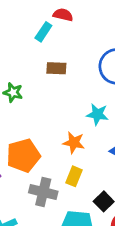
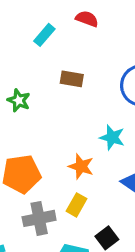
cyan rectangle: (43, 32) -> (44, 35), moved
gray cross: (43, 192) -> (39, 218), turned -32

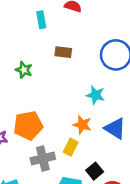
cyan rectangle: (44, 35) -> (41, 20), turned -49
orange star: (81, 166) -> (82, 125), moved

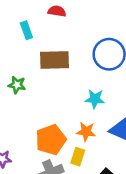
brown rectangle: (63, 52) -> (55, 60), size x1.6
orange pentagon: (28, 125) -> (51, 140), moved

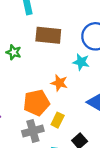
cyan star: (95, 99) -> (81, 62), moved
orange star: (86, 132) -> (59, 83), moved

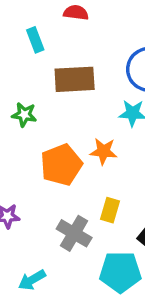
orange pentagon: (36, 103) -> (61, 165), moved
gray cross: (33, 131) -> (74, 233), turned -35

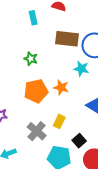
brown rectangle: (75, 79) -> (67, 39), moved
green star: (24, 115) -> (31, 59), moved

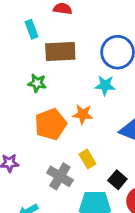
brown rectangle: (67, 39) -> (60, 51), moved
yellow rectangle: (59, 121) -> (87, 159), turned -48

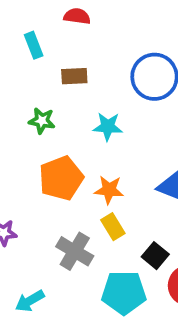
brown rectangle: (60, 51) -> (74, 76), size x0.6
cyan star: (105, 85) -> (108, 127), moved
orange star: (83, 114) -> (109, 190), moved

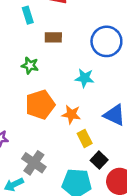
cyan star: (108, 127) -> (85, 78), moved
yellow rectangle: (113, 227) -> (85, 138), moved
gray cross: (75, 251) -> (34, 163), moved

